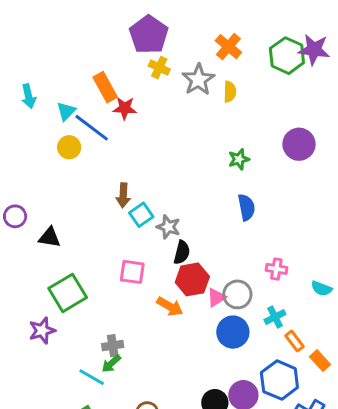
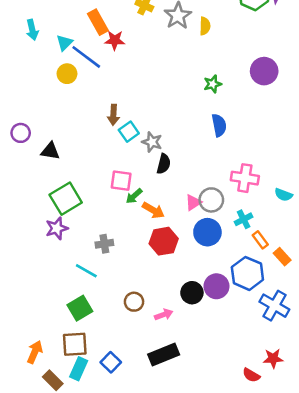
pink cross: (276, 269) -> (245, 178), size x1.5
red hexagon: (192, 279) -> (164, 241), moved
purple star: (42, 331) -> (57, 228), moved
green arrow: (111, 364) -> (134, 196), moved

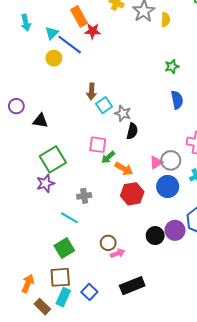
pink arrow: (164, 315) -> (118, 253), moved

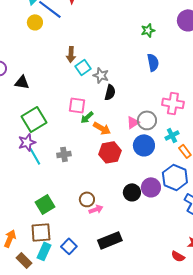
cyan line: (70, 218) -> (35, 156), moved, turned 30

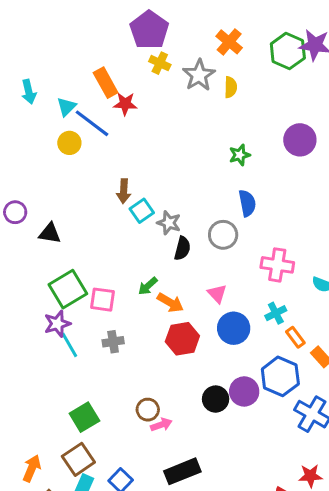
pink square: (77, 105) -> (103, 300), moved
gray circle: (147, 120) -> (223, 235), moved
pink triangle: (133, 122) -> (217, 294), turned -40
brown square: (41, 232) -> (78, 459), turned -30

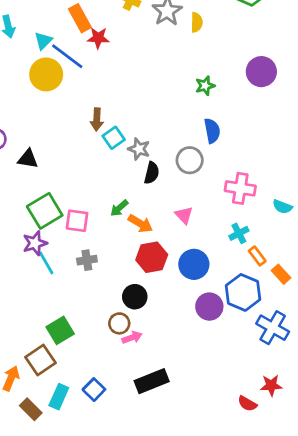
yellow circle: (69, 143) -> (46, 74), size x1.5
blue circle: (234, 328) -> (194, 264), moved
black circle: (216, 399) -> (135, 297), moved
brown square: (78, 459) -> (41, 360), moved

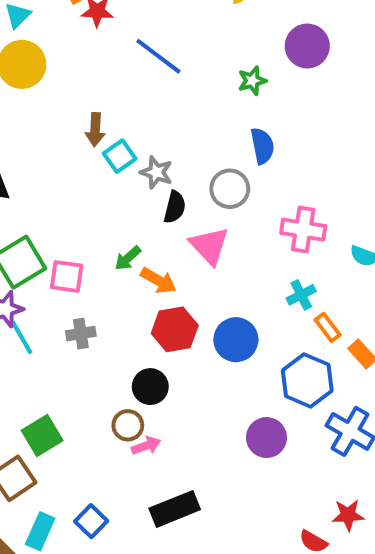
blue line: (67, 56) -> (158, 56), moved
purple circle: (261, 72) -> (307, 46), moved
pink triangle: (184, 215) -> (209, 246), moved, size x1.5
purple circle: (209, 307) -> (266, 438), moved

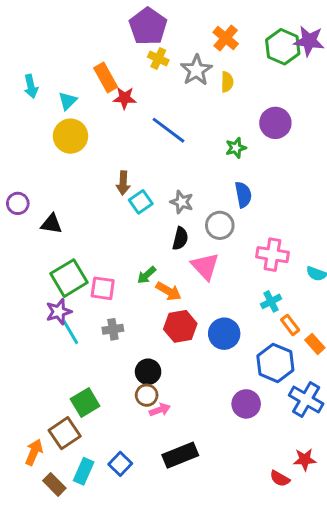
gray star: (156, 172) -> (182, 202), moved
black circle: (150, 387) -> (148, 372), moved

